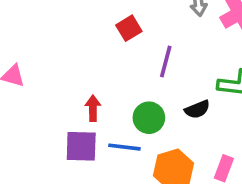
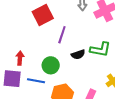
red square: (129, 28) -> (43, 15), size x1.5
black semicircle: (197, 109) -> (78, 54), moved

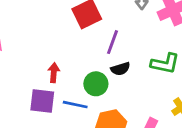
black semicircle: (78, 54) -> (120, 69), moved

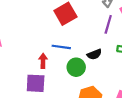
purple line: (113, 42) -> (108, 24), moved
blue line: (75, 105) -> (61, 47), moved

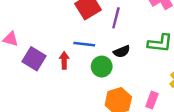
purple line: (108, 24) -> (116, 18), moved
purple square: (36, 83) -> (34, 59), moved, turned 30

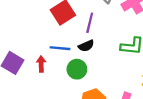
black semicircle: (122, 52) -> (86, 46), moved

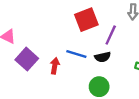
green circle: (77, 69) -> (99, 87), moved

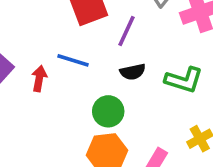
black semicircle: (103, 57) -> (133, 72), moved

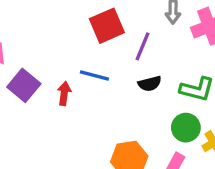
green circle: (108, 111) -> (186, 128), moved

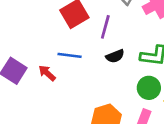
red arrow: (64, 93) -> (47, 73), turned -48

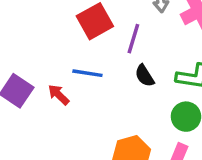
black semicircle: (115, 56) -> (145, 76), turned 78

